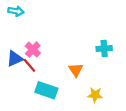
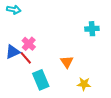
cyan cross: (104, 48) -> (92, 29), moved
cyan rectangle: (46, 90) -> (41, 80), turned 48

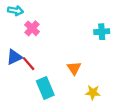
pink cross: (29, 44) -> (32, 28), moved

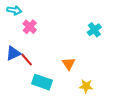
cyan cross: (102, 32) -> (94, 30), turned -32
cyan rectangle: (45, 88) -> (42, 82), turned -48

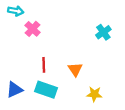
blue triangle: (13, 53) -> (15, 90), moved
red line: (27, 60) -> (44, 65), moved, turned 40

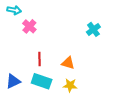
orange triangle: (75, 69) -> (68, 63), turned -40
yellow star: (94, 94) -> (70, 85), moved

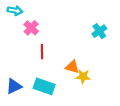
red line: (40, 59) -> (42, 52), moved
yellow star: (70, 85) -> (83, 77), moved

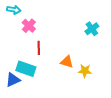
yellow star: (83, 77) -> (85, 71), moved
cyan rectangle: (44, 86) -> (26, 69), moved

